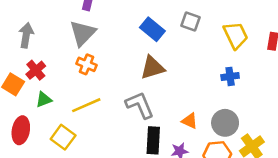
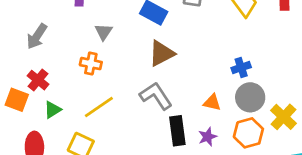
gray triangle: (83, 33) -> (104, 32), moved, size x0.6
gray arrow: (26, 35) -> (37, 36), moved, turned -145
blue cross: (230, 76) -> (241, 68), moved

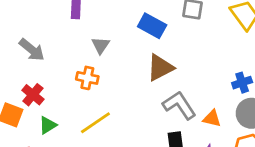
gray arrow: (37, 36) -> (32, 50), turned -84
gray L-shape: (156, 96) -> (179, 105), moved

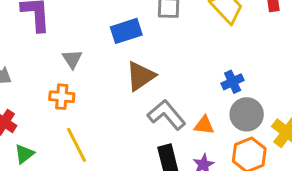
blue rectangle: (152, 26) -> (126, 31), turned -40
yellow line: (95, 123) -> (76, 145), turned -76

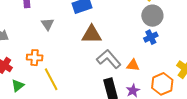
brown triangle: (141, 76) -> (92, 34), turned 35
orange cross: (62, 97) -> (35, 58), moved
gray circle: (247, 114) -> (152, 16), moved

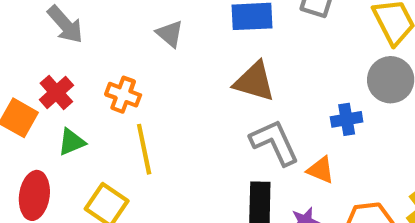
gray triangle: (47, 24) -> (170, 34), turned -32
blue cross: (151, 37) -> (347, 119), moved

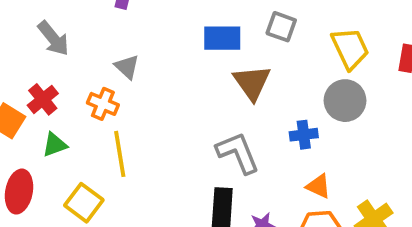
gray triangle: (170, 34) -> (127, 67), moved
brown triangle: (254, 81) -> (252, 83), moved, turned 36
orange triangle: (321, 170) -> (318, 186), moved

